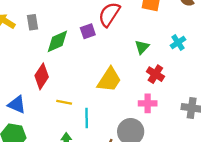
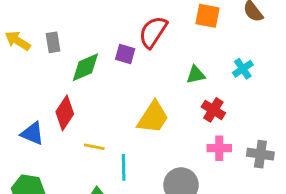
purple square: (88, 31) -> (125, 54), turned 35
green triangle: (142, 47) -> (196, 75), turned 35
pink cross: (148, 103) -> (219, 148), moved
blue triangle: (17, 105) -> (32, 133), moved

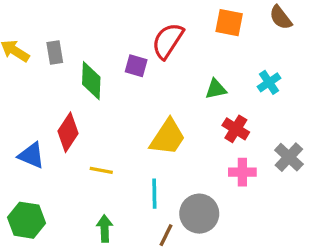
green diamond: (85, 67) -> (91, 81), turned -64
gray cross: (260, 154) -> (289, 157), moved, turned 35
cyan line: (124, 167) -> (154, 194), moved

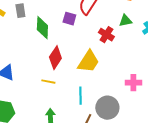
green triangle: (216, 89) -> (125, 21), moved
red cross: (236, 129) -> (106, 35), moved
red diamond: (68, 132) -> (55, 58), moved

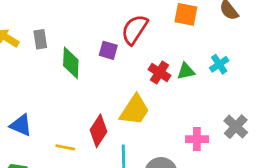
green triangle: (125, 21) -> (186, 71), moved
red diamond: (55, 58) -> (99, 131), moved
yellow line: (48, 82) -> (65, 147), moved

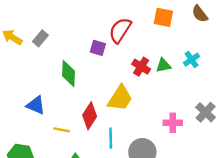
gray rectangle: (40, 39) -> (40, 38), turned 49
green diamond: (71, 63) -> (69, 74), moved
blue triangle: (21, 125) -> (36, 105), moved

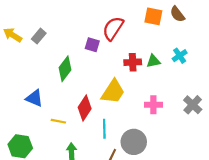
brown semicircle: (200, 14) -> (177, 14), moved
red cross: (141, 67) -> (133, 62), turned -35
green diamond: (69, 74) -> (65, 69), turned 35
pink cross: (173, 123) -> (153, 105), moved

